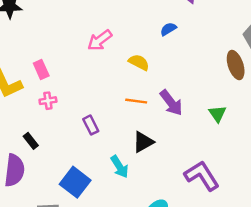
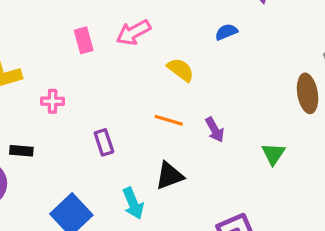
pink rectangle: (41, 69) -> (84, 40), moved
purple arrow: (171, 103) -> (215, 130), size x0.7
black rectangle: (31, 141) -> (21, 151), turned -56

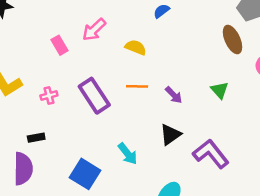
purple arrow: (215, 130) -> (174, 95), moved
purple rectangle: (104, 142) -> (94, 96), moved, size x1.8
black triangle: (169, 176) -> (170, 135), moved

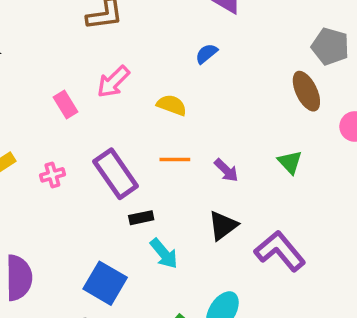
black rectangle: (36, 138) -> (141, 218), moved

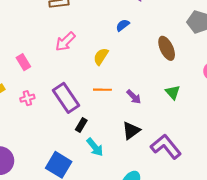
brown ellipse: (306, 91) -> (167, 48), moved
pink rectangle: (66, 104) -> (23, 62), moved
yellow semicircle: (172, 105) -> (101, 56), turned -78
black rectangle: (141, 218) -> (81, 125), turned -48

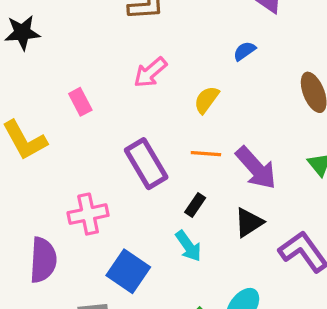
purple arrow: (134, 97) -> (256, 168), size x1.8
pink cross: (27, 98) -> (88, 214), moved, size x1.6
black rectangle: (81, 125) -> (195, 205), moved

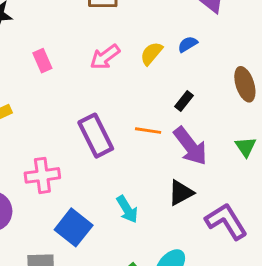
yellow semicircle: (206, 100) -> (151, 53), moved
pink rectangle: (80, 102) -> (42, 61), moved
black rectangle: (195, 205) -> (184, 101), moved

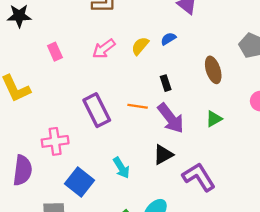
black rectangle: (184, 101) -> (166, 83), turned -56
green triangle: (246, 147) -> (214, 119), turned 36

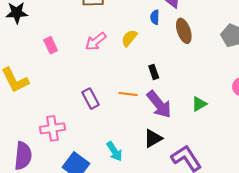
blue semicircle: (168, 39) -> (155, 17), moved, turned -56
brown ellipse: (213, 70) -> (184, 31), moved
purple rectangle: (97, 110) -> (90, 99), size x0.7

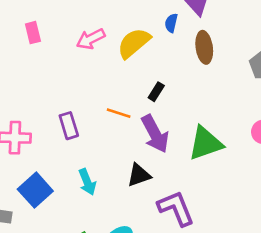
yellow semicircle: (129, 38) -> (134, 43), size x1.5
black rectangle: (154, 72) -> (156, 92), turned 40
purple rectangle: (90, 99) -> (69, 126), moved
green triangle: (199, 104) -> (205, 143), size x1.8

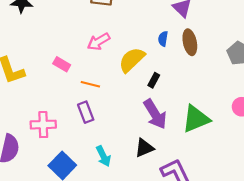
blue semicircle: (171, 23) -> (163, 39), moved
pink rectangle: (33, 33) -> (62, 64), moved, turned -42
yellow semicircle: (134, 43) -> (132, 60), moved
orange line: (119, 113) -> (90, 84), moved

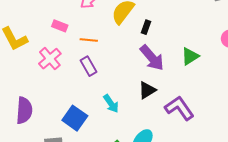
green triangle: (196, 119) -> (190, 56), size x0.7
pink cross: (43, 125) -> (50, 59), moved, turned -30

